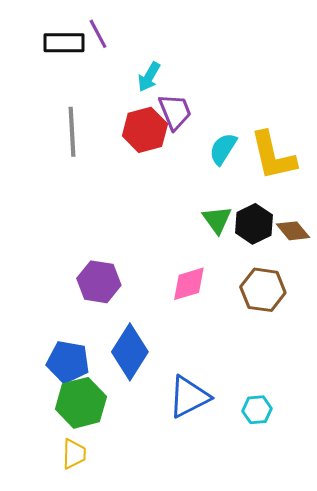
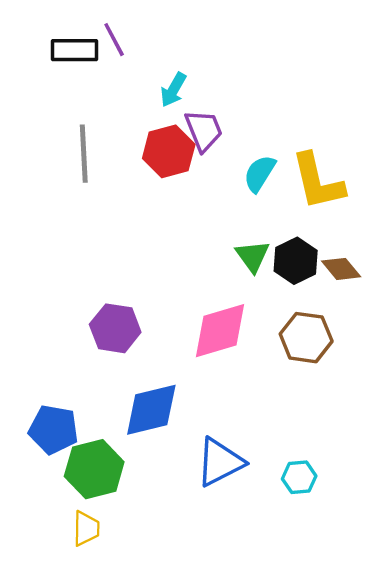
pink diamond: (189, 284) -> (220, 331), size x1.4
blue diamond: (130, 352) -> (151, 410), turned 44
blue pentagon: (68, 362) -> (53, 430), moved

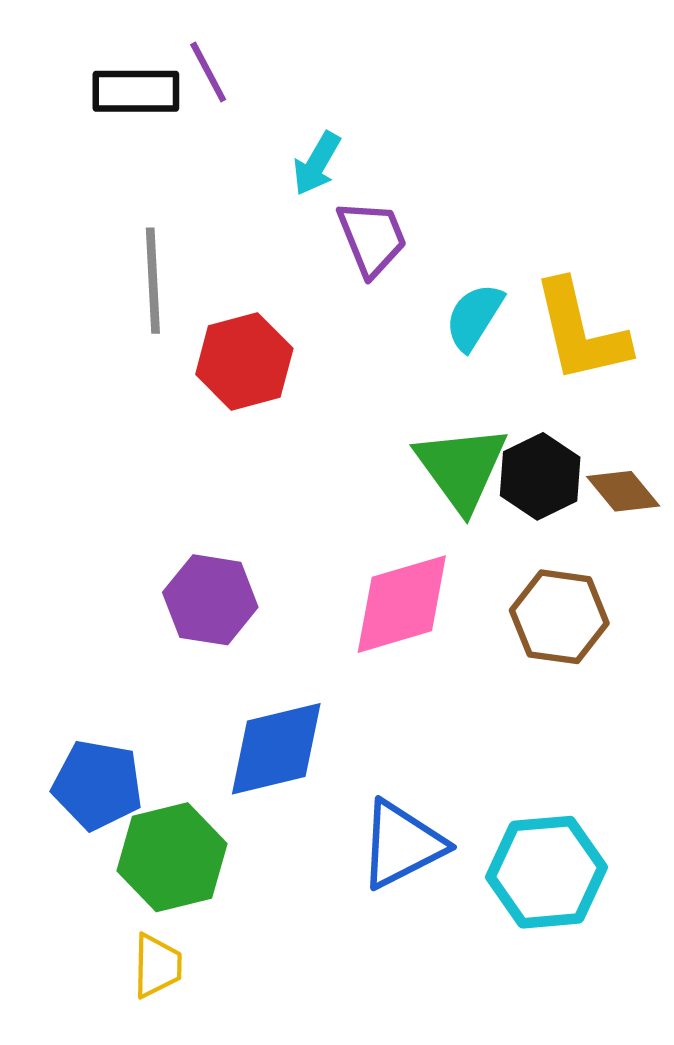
red hexagon: (169, 151) -> (244, 361), moved
green triangle: (253, 256) -> (461, 468), size x1.5
cyan hexagon: (299, 477) -> (547, 872), size x1.8

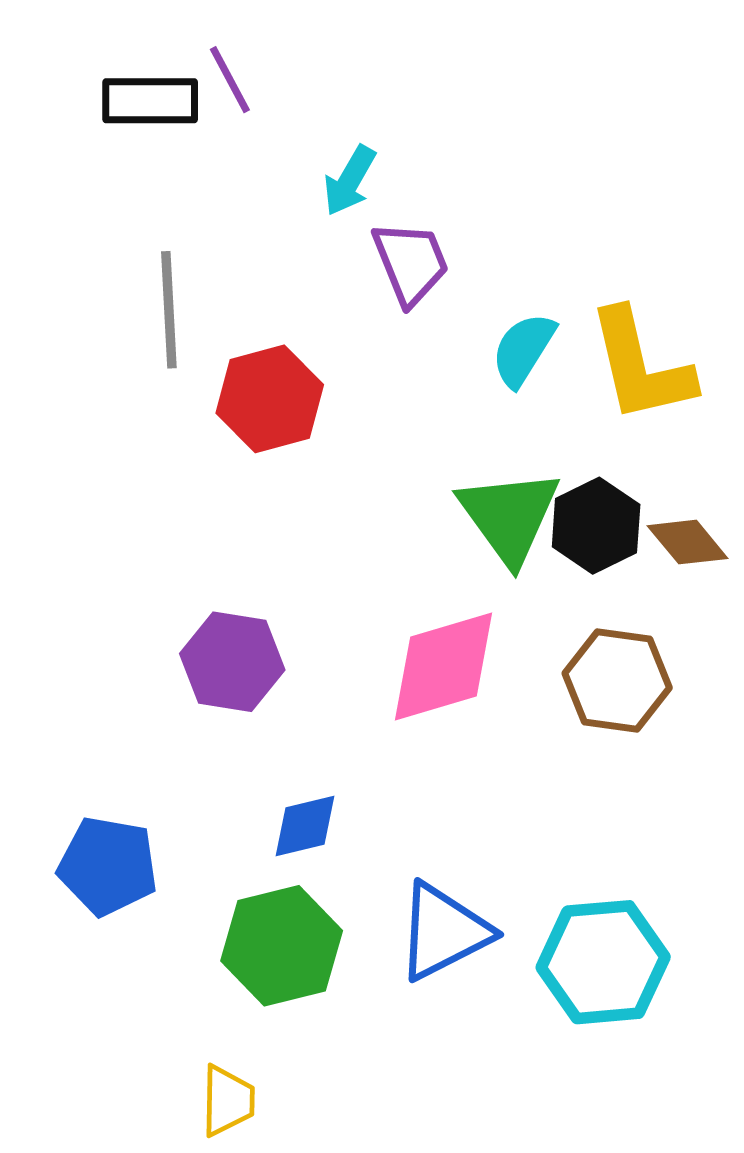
blue diamond: (276, 749) -> (305, 826), size x0.6
green hexagon: (172, 857) -> (282, 946), moved
yellow trapezoid: (157, 966) -> (228, 1101), moved

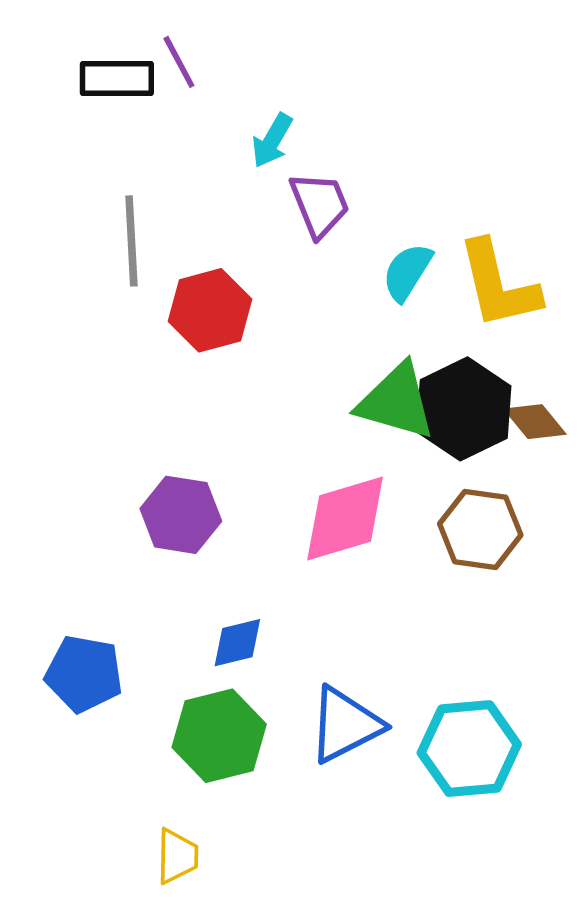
green triangle: (509, 516) -> (396, 402), turned -38
black hexagon: (596, 526) -> (464, 409), size x1.4

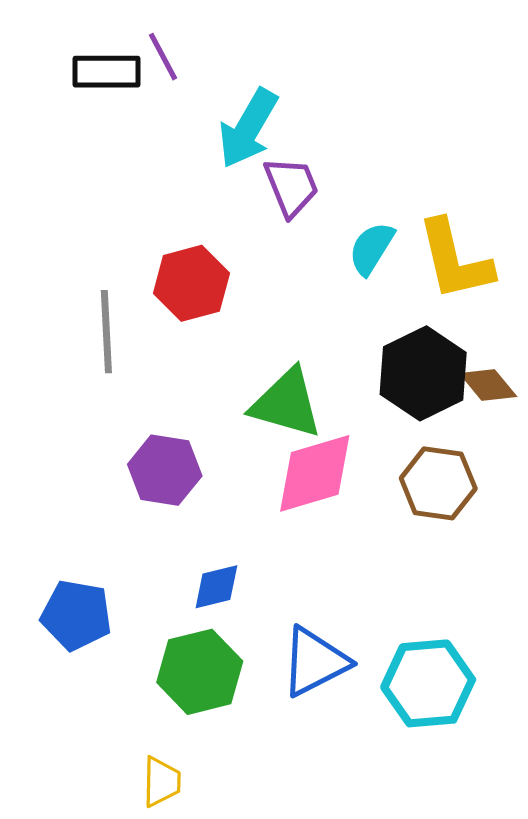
cyan arrow: (272, 140) -> (248, 128), size x1.6
gray line: (131, 241) -> (106, 332), moved
green triangle: (396, 402) -> (286, 403), moved

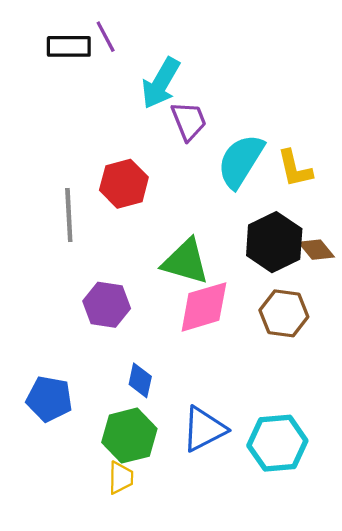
cyan semicircle: (371, 248) -> (241, 161), size x1.6
yellow L-shape: (455, 260) -> (295, 169), size x0.7
blue diamond: (216, 587) -> (140, 380), turned -64
yellow trapezoid: (161, 782) -> (121, 478), moved

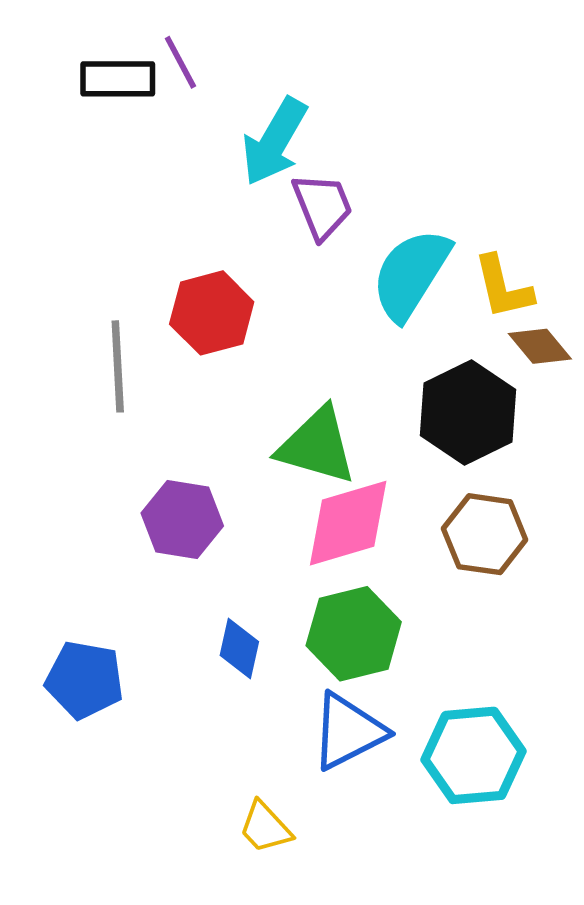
brown diamond: (316, 250) -> (540, 346), moved
green hexagon: (129, 436) -> (354, 634), moved
yellow trapezoid: (121, 478) -> (265, 827), moved, turned 136

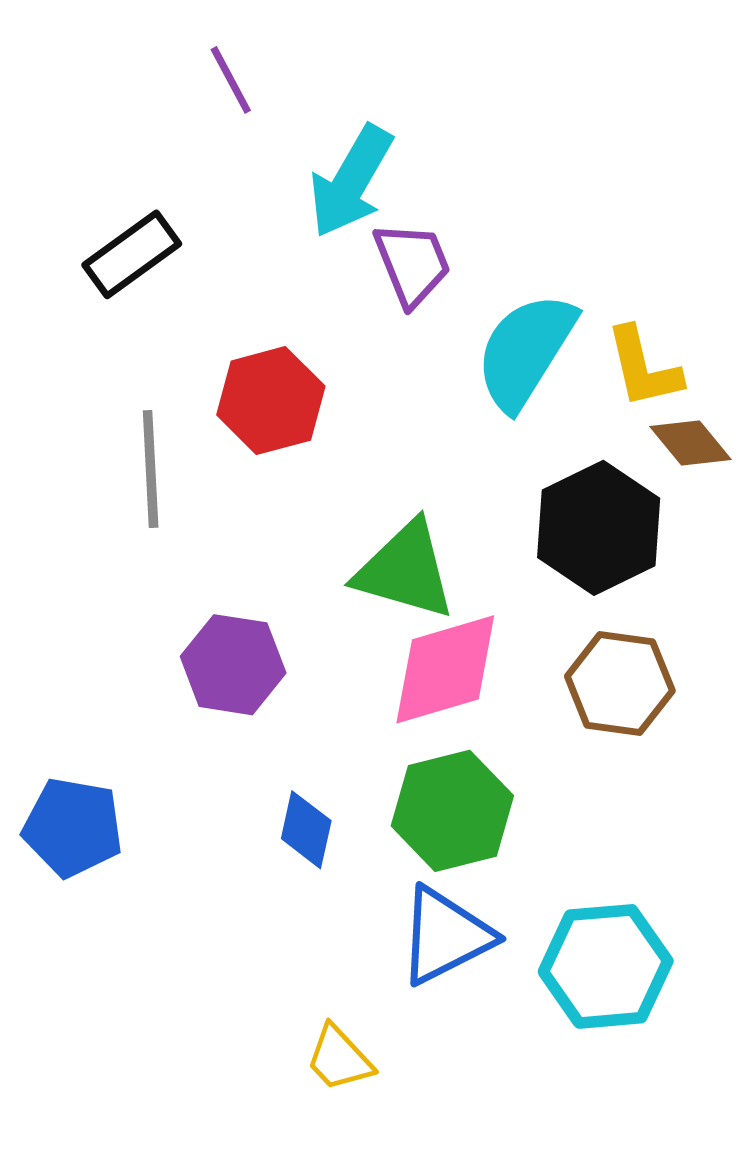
black rectangle: (118, 79) -> (132, 254), moved, turned -36
blue pentagon: (85, 680) -> (73, 827), moved

